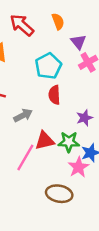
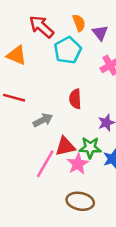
purple triangle: (78, 42) -> (100, 33), moved
cyan pentagon: (48, 66) -> (68, 50), moved
pink star: (78, 167) -> (78, 164), moved

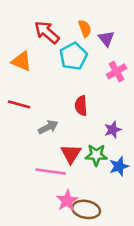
red triangle: (65, 146) -> (71, 154), turned -45
pink line: (45, 164) -> (51, 171), turned 68
pink star: (78, 164) -> (67, 201), moved

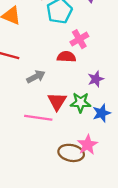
pink cross: (116, 71) -> (79, 39), moved
red semicircle: (81, 106) -> (66, 57), turned 96
pink star: (67, 201) -> (88, 145), moved

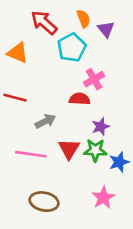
purple star: (96, 79) -> (101, 127), moved
pink line: (38, 118) -> (31, 154), moved
brown ellipse: (71, 153) -> (44, 202), moved

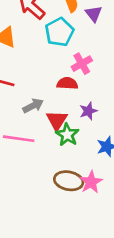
red triangle: (69, 149) -> (57, 120), moved
green star: (95, 150) -> (67, 135), moved, turned 30
brown ellipse: (44, 202) -> (69, 181), moved

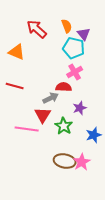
cyan pentagon: (59, 32) -> (74, 48), moved, turned -30
gray arrow: (33, 106) -> (51, 98), moved
red triangle: (57, 120) -> (43, 115), moved

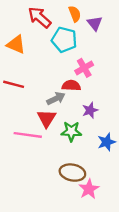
cyan pentagon: (74, 48) -> (64, 40), moved
green star: (64, 126) -> (71, 131), turned -30
pink star: (82, 162) -> (89, 189), moved

